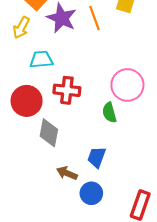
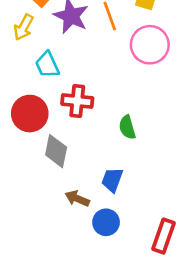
cyan trapezoid: (41, 59) -> (47, 65), turned -110
pink circle: (127, 85) -> (150, 45), moved

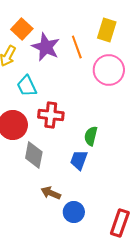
green semicircle: (127, 127) -> (91, 136), turned 30
blue trapezoid: (112, 180) -> (79, 160), moved

